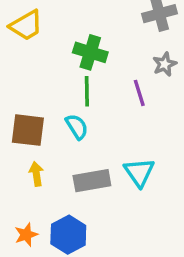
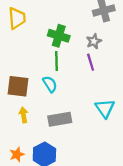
yellow trapezoid: (26, 25) -> (17, 18), turned -65
gray star: (165, 64) -> (94, 41), moved
cyan triangle: (139, 172) -> (105, 108), moved

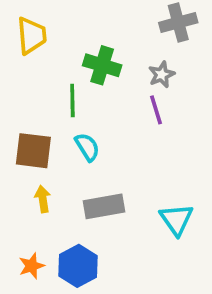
green line: (56, 61) -> (72, 101), moved
cyan triangle: (105, 108) -> (176, 219), moved

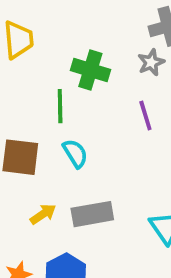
gray star: (162, 75) -> (151, 62), moved
yellow arrow: (43, 199) -> (43, 214), moved, turned 65

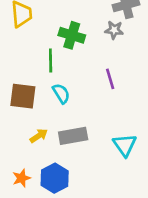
gray star: (151, 62) -> (114, 30), turned 30
purple line: (145, 116) -> (110, 79), moved

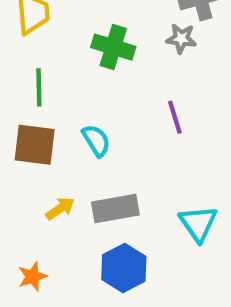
green line: (51, 60) -> (39, 87), moved
blue hexagon: (55, 178) -> (124, 268), moved

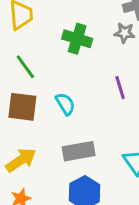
green line: (39, 87) -> (25, 67), turned -35
yellow arrow: (60, 209) -> (21, 160), moved, size x1.5

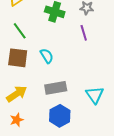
purple line: (120, 88) -> (84, 33), moved

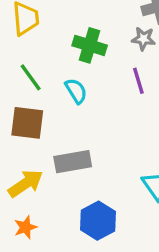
cyan semicircle: (47, 56) -> (76, 91), moved
gray rectangle: (56, 88) -> (73, 162), moved

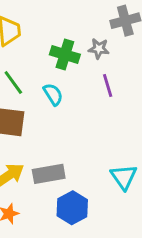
gray star: (143, 39) -> (99, 49), moved
gray rectangle: (73, 162) -> (49, 174), moved

